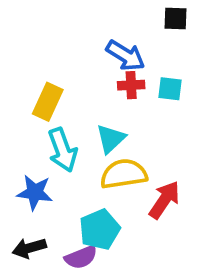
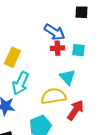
cyan triangle: (111, 139) -> (67, 77), moved, turned -30
cyan arrow: (63, 150) -> (20, 83), turned 45

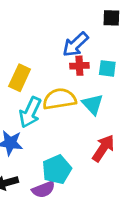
blue arrow: (54, 32) -> (75, 44), turned 105
yellow semicircle: (53, 96) -> (59, 99), moved

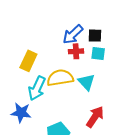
black square: (111, 18) -> (95, 36), moved

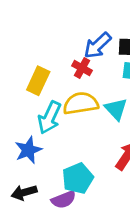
red cross: (76, 51) -> (82, 68), moved, turned 32
blue star: (21, 113) -> (28, 150), turned -30

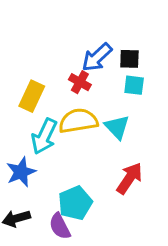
purple semicircle: (64, 200) -> (60, 226), turned 85

